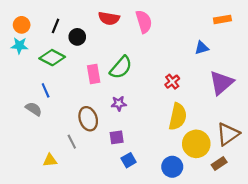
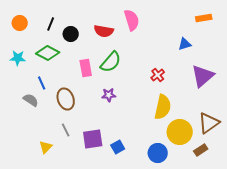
red semicircle: (109, 18) -> (104, 31), moved
cyan star: (19, 46) -> (18, 58), moved
brown ellipse: (88, 119) -> (66, 99), moved
purple square: (117, 137) -> (93, 139), moved, size x1.5
yellow triangle: (50, 160) -> (46, 147), turned -40

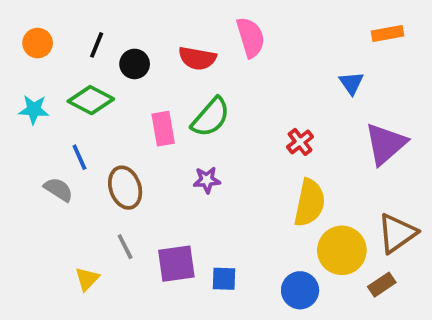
blue triangle: (185, 44) -> (351, 83), turned -48
blue square: (118, 147) -> (224, 279), turned 32

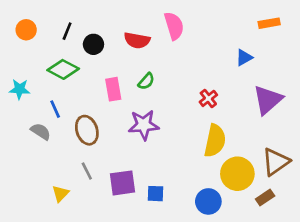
blue triangle: (351, 83) -> (244, 58), turned 36
cyan star: (34, 110) -> (20, 89), moved
green semicircle: (211, 117) -> (146, 81), size x0.6
purple star: (207, 180) -> (144, 125), size x1.6

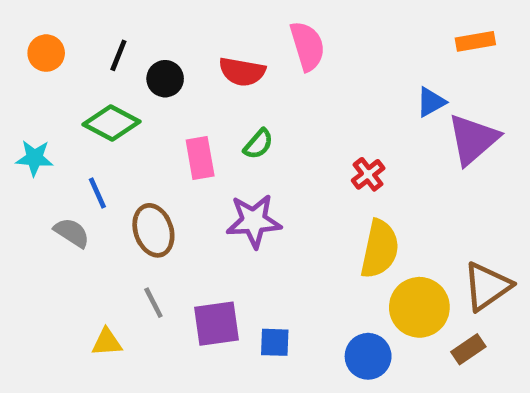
purple triangle: (268, 100) -> (473, 139), moved
yellow triangle: (60, 194) -> (107, 342), turned 42

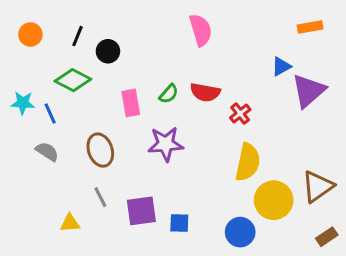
red semicircle: (242, 72) -> (205, 92), moved
blue line: (97, 193) -> (50, 114), moved
brown rectangle: (468, 349) -> (327, 237), moved

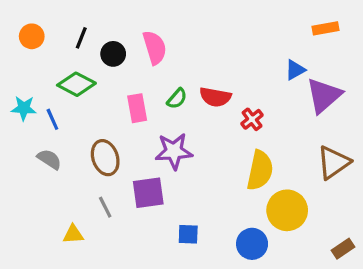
pink semicircle: (201, 30) -> (155, 48), moved
brown triangle: (318, 187) -> (333, 162), moved
purple square: (141, 211) -> (148, 193), moved

